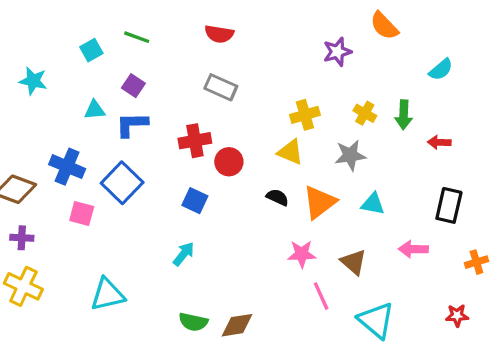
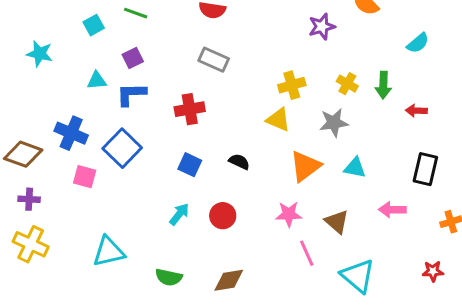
purple square: (133, 86) -> (133, 58), turned 30
red circle: (229, 162) -> (223, 216), moved
black semicircle: (277, 197) -> (239, 162), moved
green semicircle: (193, 322) -> (169, 277), moved

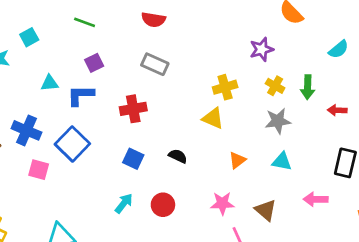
cyan square: (94, 25) -> (29, 37), moved
purple star: (322, 27) -> (262, 49), moved
purple square: (133, 58) -> (94, 63), moved
gray star: (334, 123) -> (278, 121), moved
orange triangle: (305, 166) -> (237, 160), size x0.6

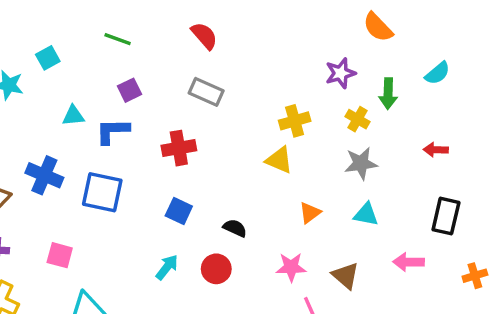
red semicircle: (153, 20) -> (204, 36), turned -140
green arrow: (308, 87) -> (388, 94), moved
blue square: (72, 144) -> (102, 192), turned -32
black semicircle: (178, 156) -> (235, 228), moved
pink square: (39, 170) -> (60, 255), moved

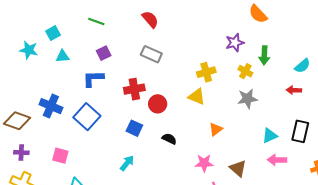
cyan semicircle: (437, 73) -> (302, 66), moved
cyan triangle: (73, 116) -> (63, 56), moved
blue square: (102, 192) -> (87, 117), turned 30
cyan triangle: (366, 214) -> (270, 136), moved, turned -35
red circle: (216, 269) -> (158, 104), moved

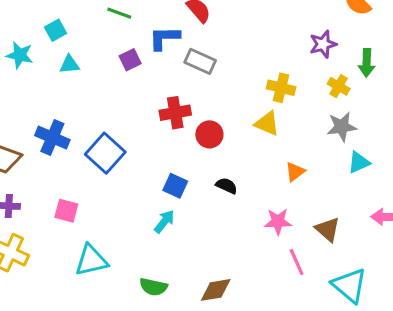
yellow cross: (206, 72) -> (281, 88), turned 30
blue L-shape: (93, 79) -> (164, 38), moved
blue square: (134, 128) -> (175, 186), moved
cyan triangle: (270, 136) -> (359, 162), moved

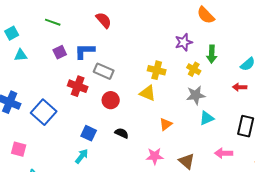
blue L-shape: (164, 38) -> (85, 51), moved
gray rectangle: (200, 61) -> (104, 71), moved
red cross: (175, 113) -> (78, 86), moved, turned 30

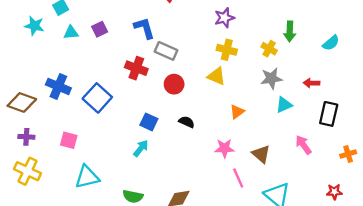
purple star: (184, 42) -> (224, 18), moved
blue L-shape: (85, 51) -> (144, 28), turned 75
purple square: (60, 52) -> (100, 29), moved
red arrow: (240, 87) -> (311, 83), moved
pink arrow: (224, 153) -> (303, 145), turned 54

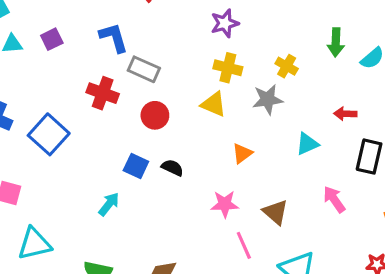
green arrow: (290, 31) -> (336, 42), moved
gray star: (271, 78) -> (268, 99), moved
blue square: (149, 122) -> (136, 166), moved

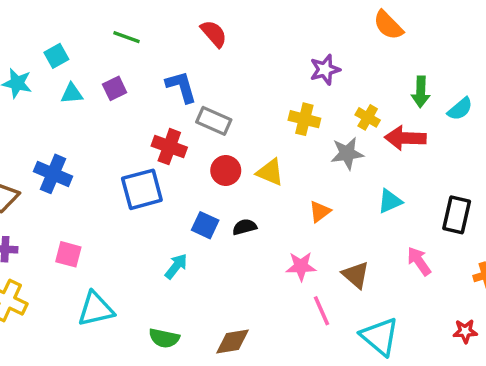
purple star: (225, 23) -> (325, 70), moved
yellow triangle: (214, 104) -> (270, 172), moved
red arrow: (345, 114) -> (405, 138), moved, size x1.6
blue square: (49, 134) -> (142, 189), moved, turned 33
black semicircle: (172, 168) -> (245, 227), turned -40

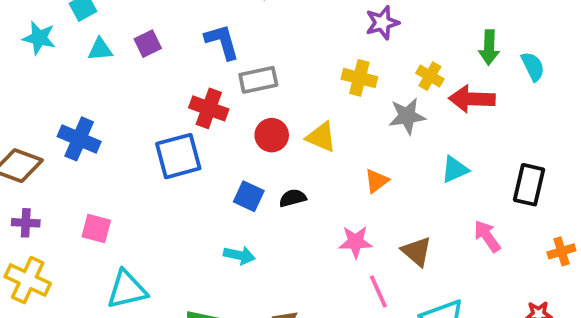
cyan semicircle: (460, 109) -> (533, 66), turned -76
gray rectangle: (214, 121) -> (258, 80), turned -36
cyan arrow: (176, 266) -> (239, 255), moved, turned 64

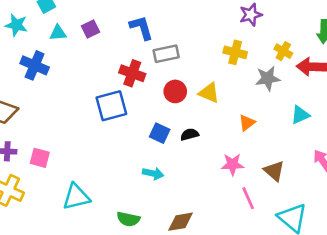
blue cross: (79, 139) -> (35, 65), moved
pink square: (96, 229) -> (40, 158), moved

